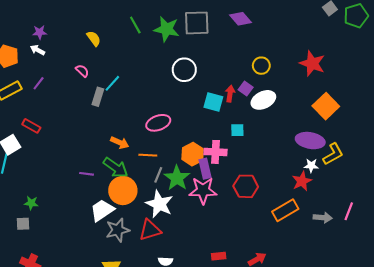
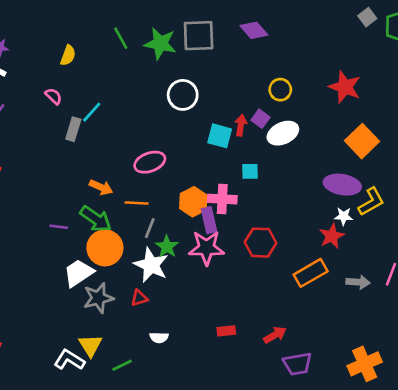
yellow semicircle: (94, 39) -> (68, 55), turned 56
green star: (177, 178) -> (167, 247), moved, size x0.7
red triangle: (150, 230) -> (139, 298), size x0.6

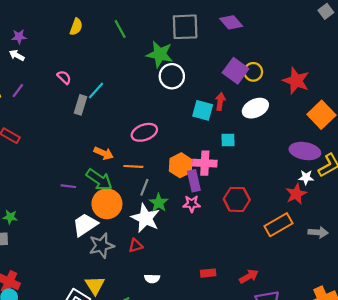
green star: (160, 44) -> (160, 54), moved
yellow semicircle: (68, 55) -> (76, 27), moved
red star: (345, 87) -> (296, 81), moved
purple square: (260, 119) -> (236, 71), moved, size x1.6
pink star: (206, 248) -> (192, 204), size x0.6

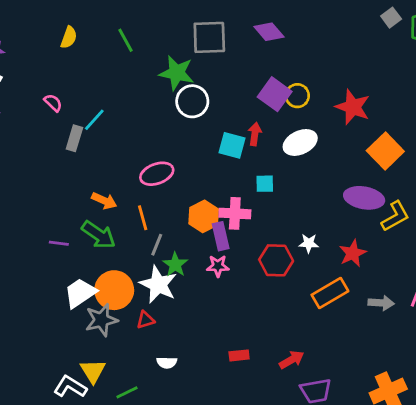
orange line: (133, 166) -> (143, 218), turned 72
white star: (306, 177) -> (309, 243), moved
orange circle: (107, 204) -> (114, 290), moved

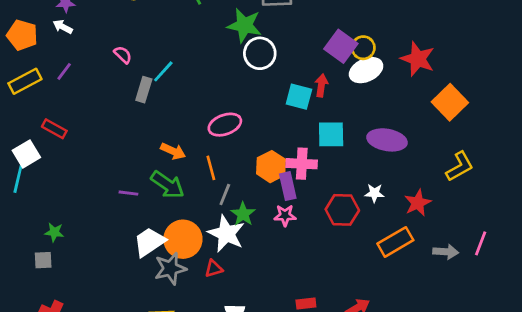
white ellipse: (300, 142) -> (366, 70), moved
cyan square: (265, 184) -> (331, 134), size x1.5
purple ellipse: (364, 198) -> (387, 140), moved

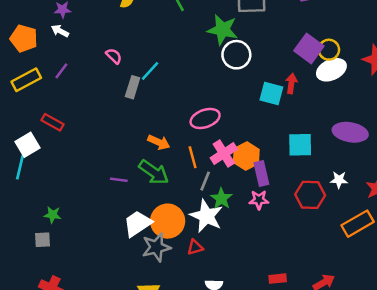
cyan square: (331, 134) -> (300, 145), moved
pink cross: (302, 164) -> (224, 154), moved, turned -36

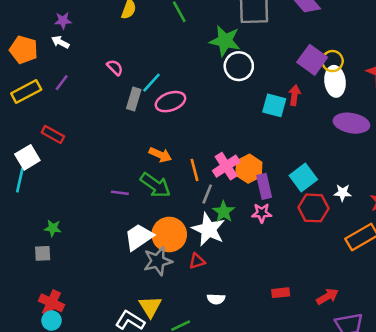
white ellipse: (331, 70) -> (335, 81), turned -72
pink ellipse: (205, 118) -> (170, 102), moved
purple ellipse: (350, 132) -> (351, 123), moved
cyan square: (300, 145) -> (303, 178), moved, turned -36

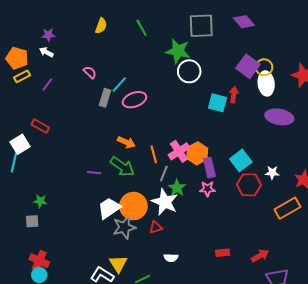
yellow rectangle: (26, 91) -> (22, 76), moved, size x0.7

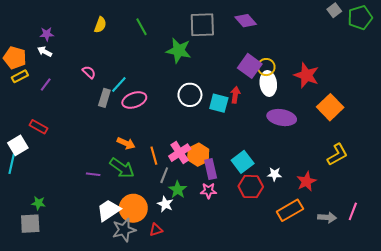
white circle: (189, 71) -> (190, 95), moved
white star: (165, 202) -> (165, 204), size x0.6
gray square: (32, 221) -> (30, 224), size x1.5

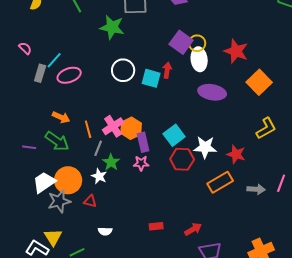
white star: (274, 174) -> (205, 147), size x1.6
red star: (306, 181) -> (236, 154), turned -30
red triangle: (156, 230) -> (90, 201), turned 32

